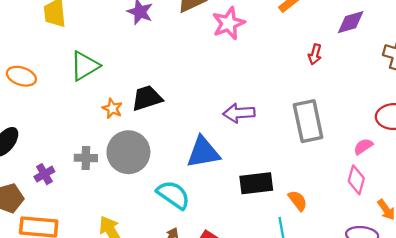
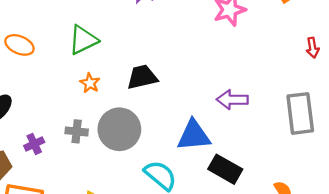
red arrow: (315, 54) -> (313, 48), turned -30
orange star: (112, 108) -> (90, 83), moved
black rectangle: (256, 183) -> (225, 169), moved, turned 32

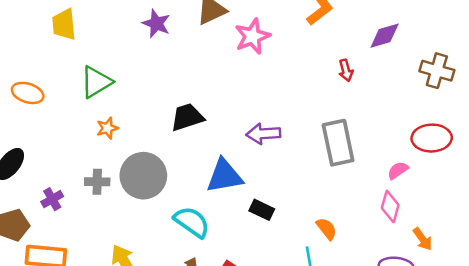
black trapezoid: (142, 77) -> (187, 117), moved
orange star: (90, 83) -> (107, 128), turned 30
black rectangle: (225, 169) -> (262, 210), size x0.7

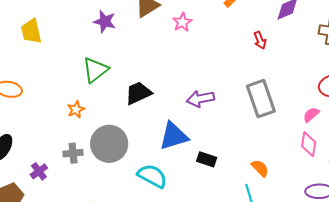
pink star: (252, 36) -> (182, 22), size x0.7
green triangle: (96, 82) -> (95, 70), moved

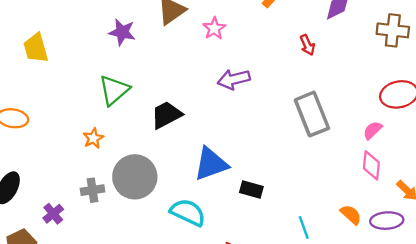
purple arrow: (200, 99) -> (234, 79), moved
orange semicircle: (260, 168) -> (351, 215), moved

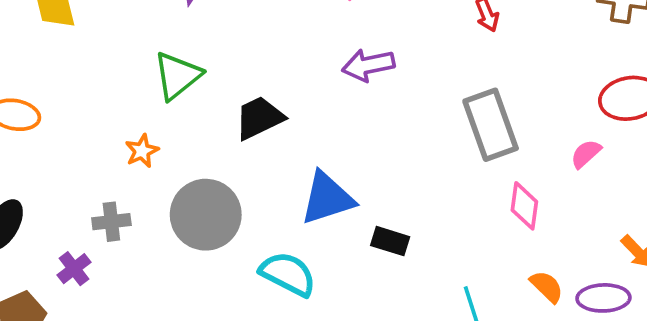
pink diamond: (371, 165) -> (524, 206), moved
gray cross: (93, 190) -> (111, 222), moved

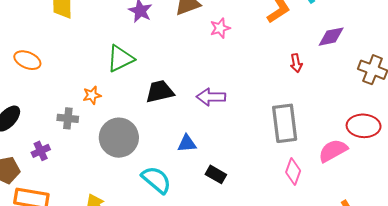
purple arrow: (368, 65) -> (211, 97), moved
pink semicircle: (586, 154) -> (333, 151), size x1.6
blue triangle: (327, 198) -> (187, 143), size x0.6
gray cross: (111, 222) -> (68, 118), moved

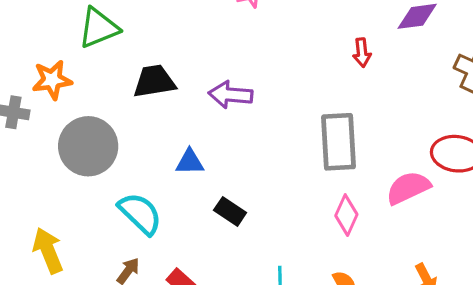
orange star: (92, 95) -> (52, 80), size x1.4

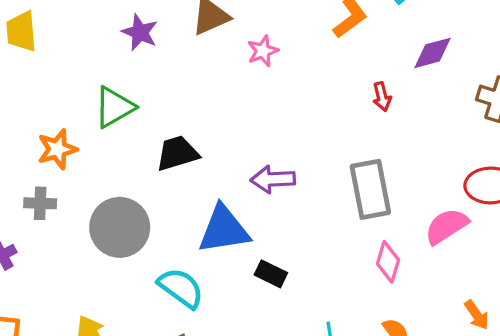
orange star: (52, 80) -> (57, 149), moved
purple arrow: (231, 95) -> (273, 179), moved
blue triangle: (190, 162) -> (224, 230), size x1.8

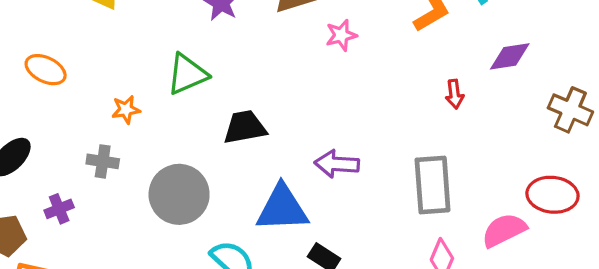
orange star: (57, 149) -> (126, 110), size x0.7

